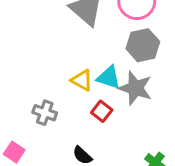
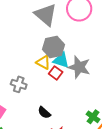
gray hexagon: (143, 45) -> (54, 47), moved
red square: (102, 111) -> (56, 73), moved

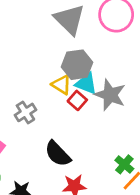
gray cross: (19, 84) -> (25, 112), turned 35
black semicircle: (44, 113) -> (58, 154), size x1.5

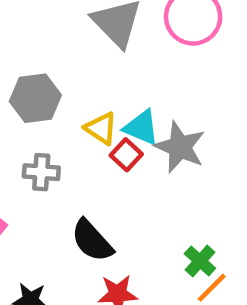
gray hexagon: (77, 65) -> (35, 98), moved
gray cross: (25, 112) -> (41, 172), turned 35

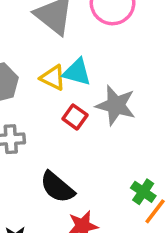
yellow triangle: (101, 128) -> (53, 78), moved
cyan triangle: (141, 128) -> (77, 72), moved

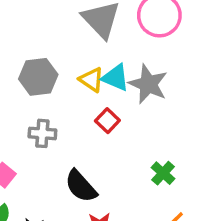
gray star: (116, 105) -> (148, 84), moved
green cross: (143, 192) -> (163, 173), moved

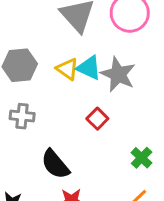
red square: (107, 121) -> (97, 119), moved
green cross: (163, 173) -> (142, 158), moved

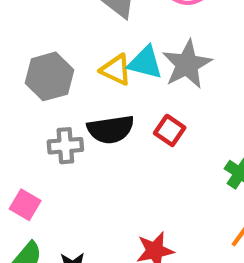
gray star: (118, 74) -> (187, 64), turned 30
black semicircle: (55, 164) -> (111, 129), moved, turned -48

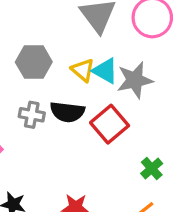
red square: (170, 130) -> (110, 124), size x1.6

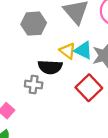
gray hexagon: (34, 62) -> (34, 24), moved
black semicircle: (67, 112) -> (50, 67), moved

